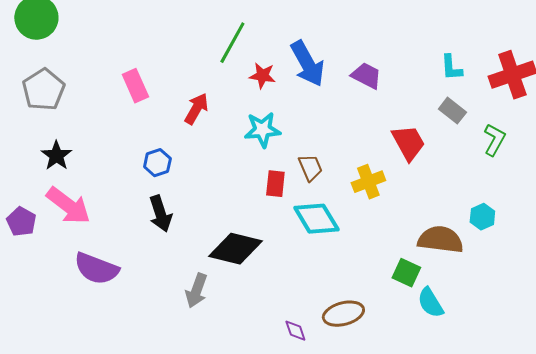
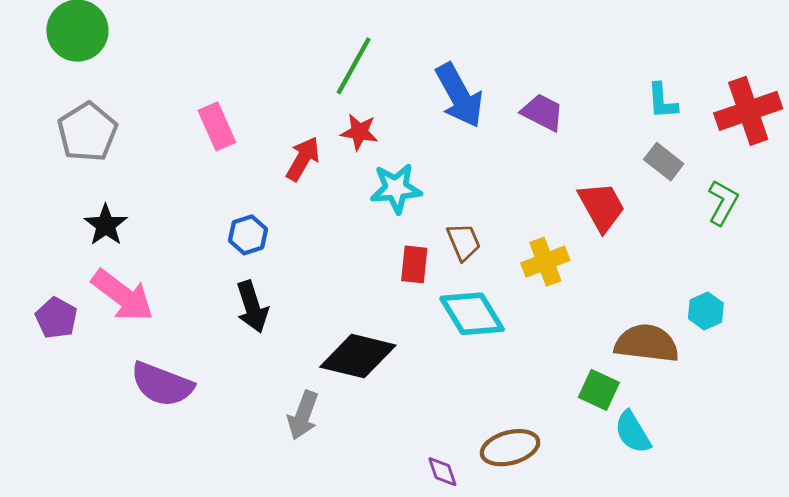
red star: (262, 76) -> (359, 132), moved

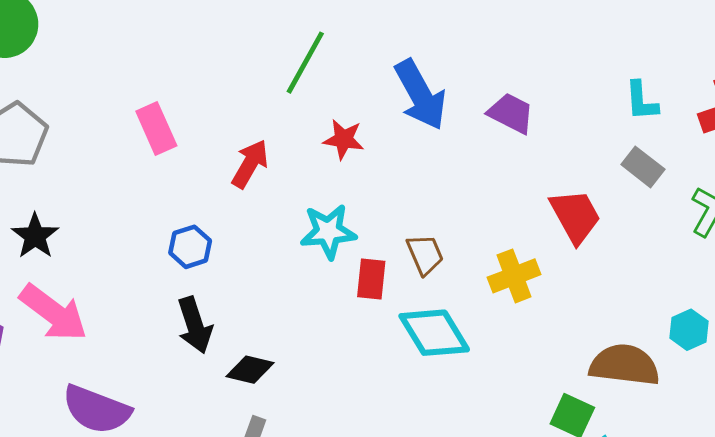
red star: (359, 132) -> (344, 139), moved
cyan star: (396, 188) -> (328, 231), moved
black diamond: (358, 356) -> (250, 370), moved, size x0.6

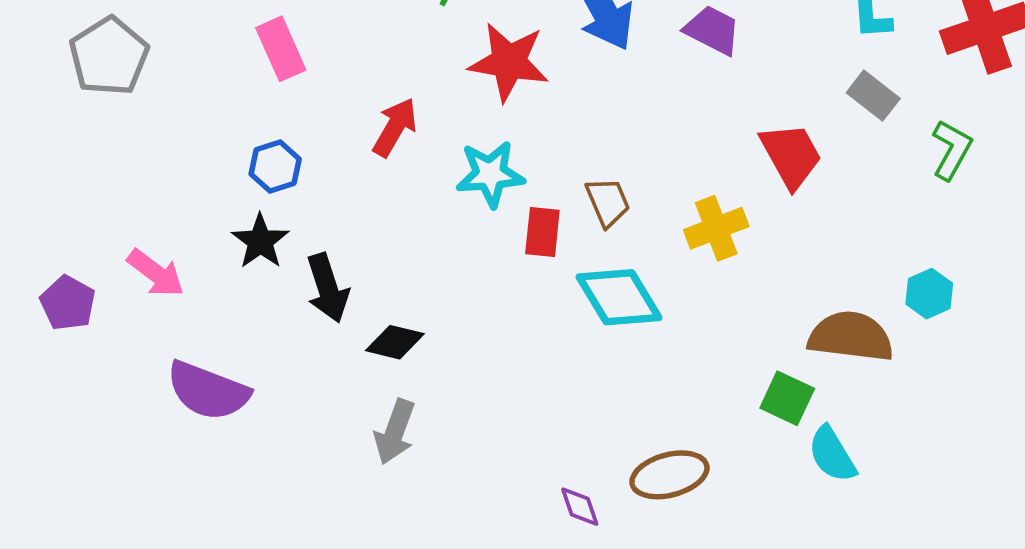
red star: (344, 139) -> (509, 62), size x1.6
red arrow: (250, 164) -> (395, 127), moved
black star: (35, 236) -> (260, 241), moved
blue hexagon: (190, 247) -> (275, 167), moved
pink arrow: (54, 313) -> (156, 273), size x0.7

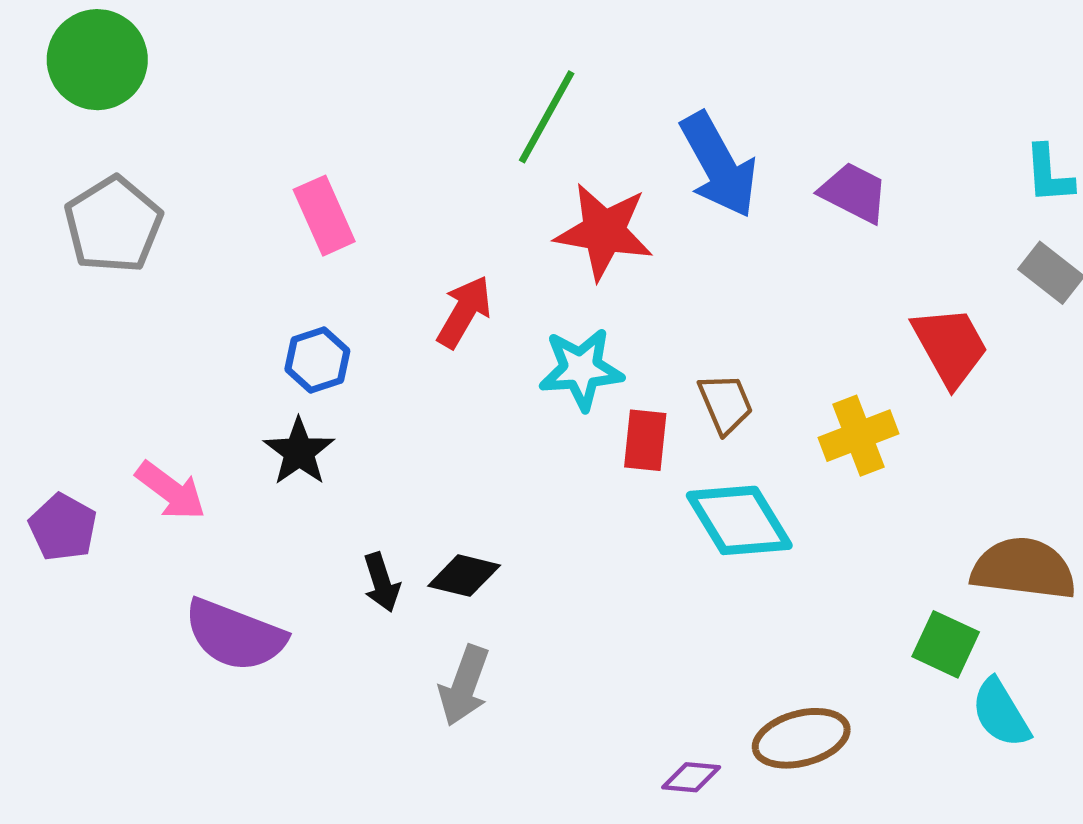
black arrow: (328, 288) -> (382, 582), moved, size x0.7
purple diamond: (580, 507) -> (691, 777), turned -66

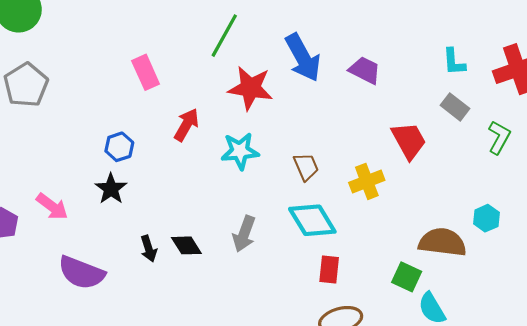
pink rectangle: (324, 216) -> (146, 72), moved
red rectangle: (645, 440) -> (329, 270), moved
black diamond: (464, 576) -> (186, 245), turned 44
gray arrow: (464, 686) -> (244, 234), moved

